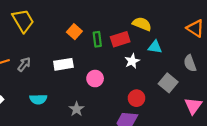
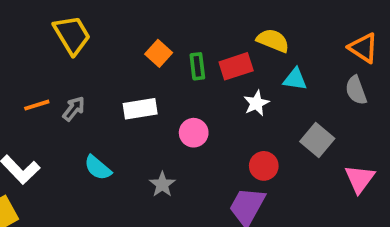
gray semicircle: (190, 63) -> (356, 90), moved
cyan semicircle: (38, 99) -> (98, 168), turned 42

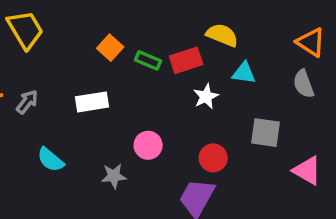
green rectangle: (197, 66) -> (148, 60), turned -60
pink circle: (194, 133) -> (148, 145), moved
gray square: (317, 140) -> (266, 133), turned -32
pink triangle: (360, 179) -> (307, 171), turned -36
gray star: (162, 184) -> (114, 176), turned 30

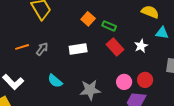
red rectangle: (186, 60) -> (115, 47), moved, turned 66
pink circle: (148, 145) -> (124, 82), moved
gray star: (114, 176) -> (90, 90), size x1.5

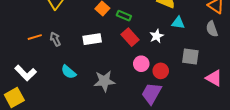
gray arrow: (42, 49) -> (55, 39), turned -64
pink circle: (124, 82) -> (141, 64), moved

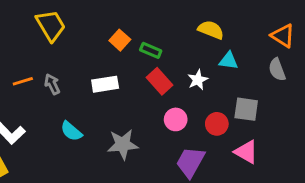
red circle: (161, 71) -> (217, 124), moved
pink triangle: (214, 78) -> (246, 152), moved

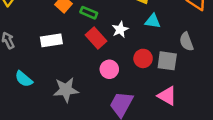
gray semicircle: (277, 69) -> (186, 42), moved
white star: (198, 80) -> (120, 30), moved
red circle: (217, 124) -> (143, 58), moved

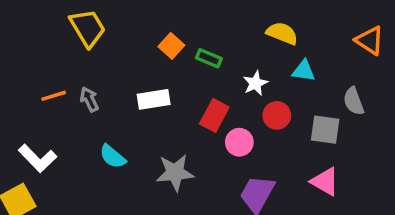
red rectangle: (96, 38) -> (214, 115), moved, turned 70
red circle: (143, 58) -> (277, 115), moved

